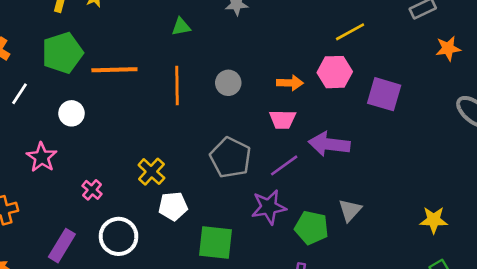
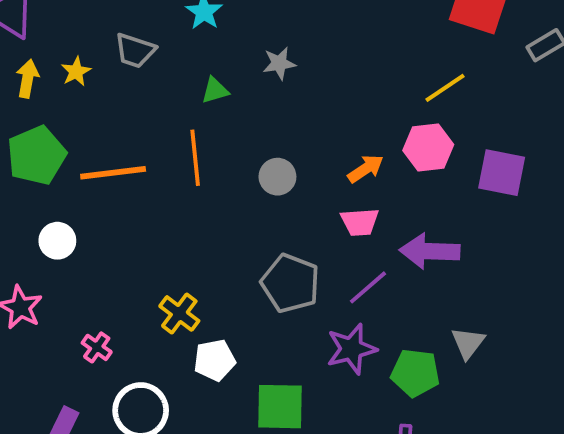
green triangle: (181, 27) -> (215, 90), moved
orange arrow: (290, 83) -> (366, 169), turned -30
orange line: (177, 86) -> (195, 158), moved

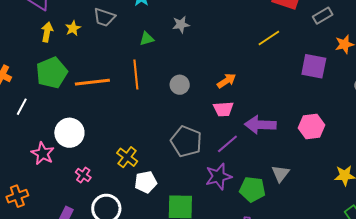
pink hexagon: (428, 147) -> (312, 127), moved
purple square: (502, 173) -> (314, 66), moved
white circle: (57, 241) -> (69, 133), moved, size x1.5

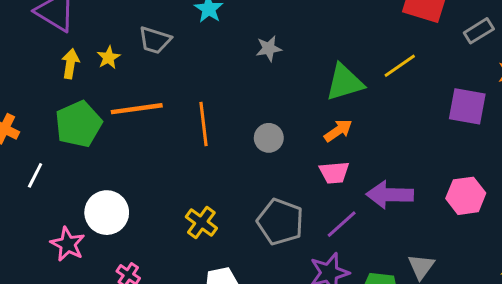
green triangle: (147, 39) -> (345, 82), moved, size x1.8
orange line: (92, 82) -> (137, 109), moved
yellow cross: (127, 157) -> (201, 222), moved

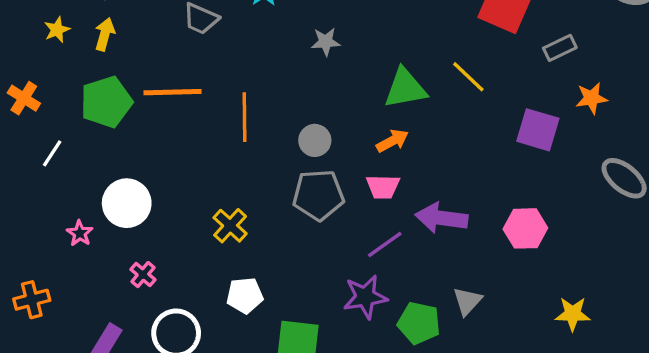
yellow star: (109, 57) -> (57, 30), moved
yellow line: (400, 66) -> (468, 77), turned 72
gray pentagon: (280, 222) -> (318, 195), moved, turned -30
pink star: (68, 244) -> (80, 233), size x0.7

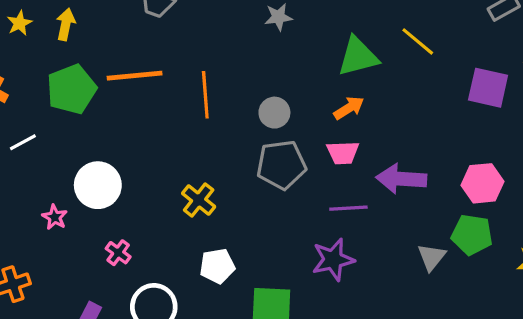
white line: (52, 153) -> (23, 142), turned 32
purple line: (385, 245) -> (348, 208), turned 36
green pentagon: (419, 323) -> (472, 235), moved

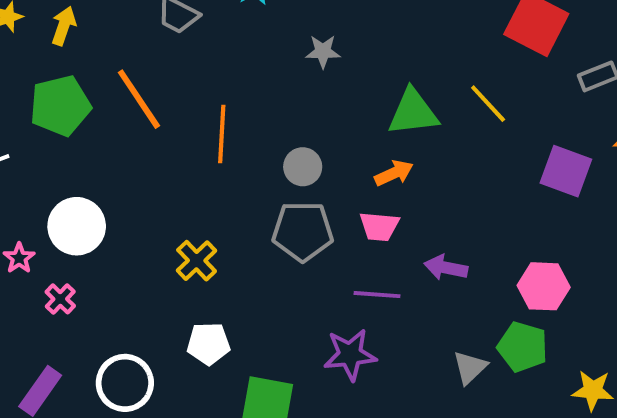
orange line: (135, 76) -> (139, 99), turned 54
purple arrow: (401, 179) -> (446, 268), size x0.7
pink cross: (118, 253) -> (60, 299), moved

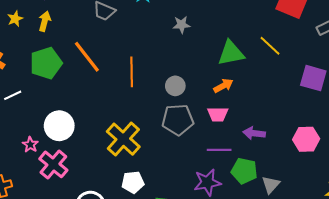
yellow cross: (197, 261) -> (123, 139), size x1.6
pink cross: (60, 299) -> (53, 164), size x1.8
green pentagon: (523, 347) -> (244, 171), moved

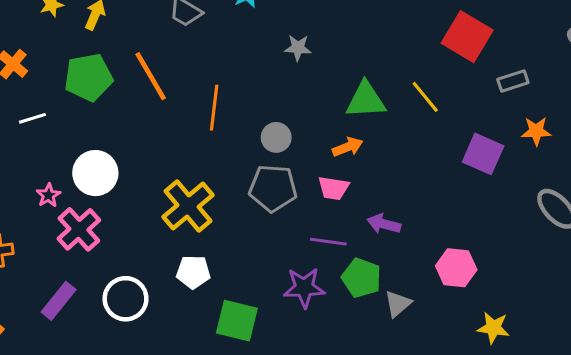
pink hexagon: (306, 139) -> (456, 268), moved

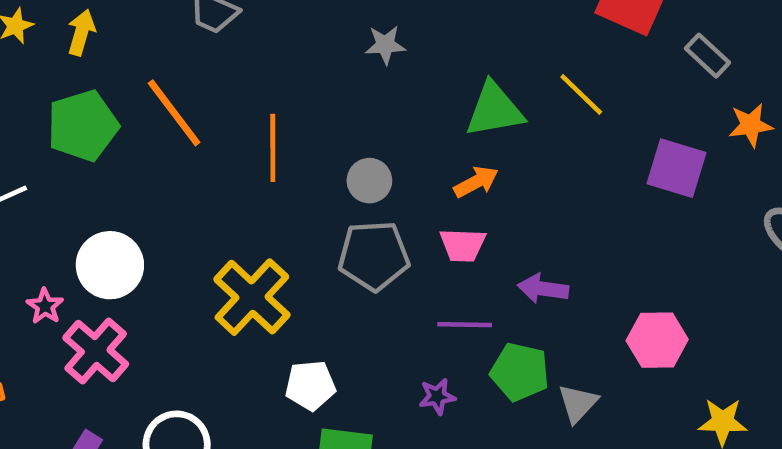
gray rectangle: (513, 81) -> (707, 56), turned 68
white pentagon: (193, 272) -> (310, 385), moved
purple star: (304, 288) -> (437, 396), size x0.6

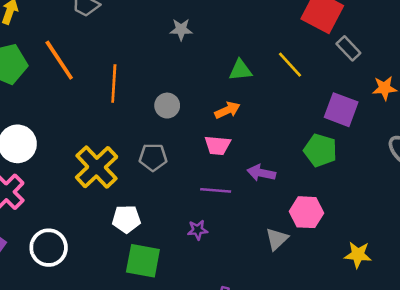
gray rectangle: (707, 56) -> (348, 48), moved
green triangle: (494, 110) -> (240, 70), size x0.7
gray pentagon: (374, 256) -> (153, 157), moved, size x0.7
pink hexagon: (657, 340) -> (307, 212), moved
green pentagon: (520, 372) -> (320, 150), moved

